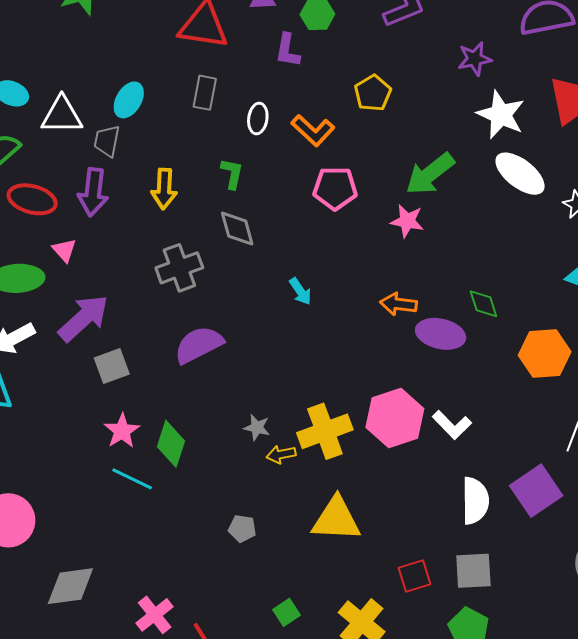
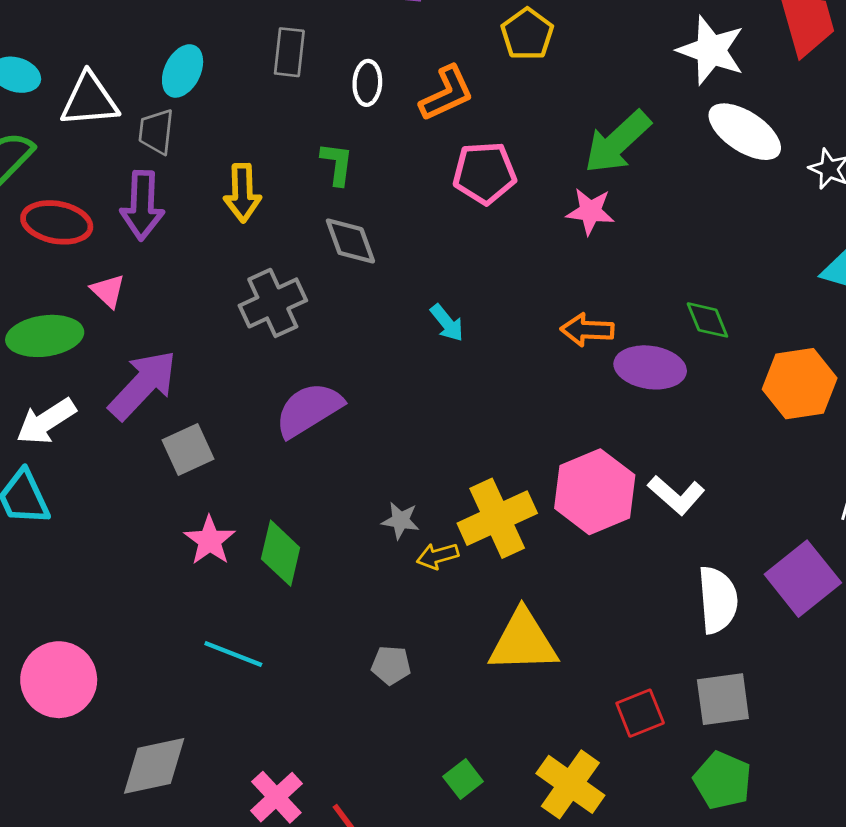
orange L-shape: (313, 130) -> (447, 93), turned -63
cyan line: (132, 479) -> (233, 654), moved

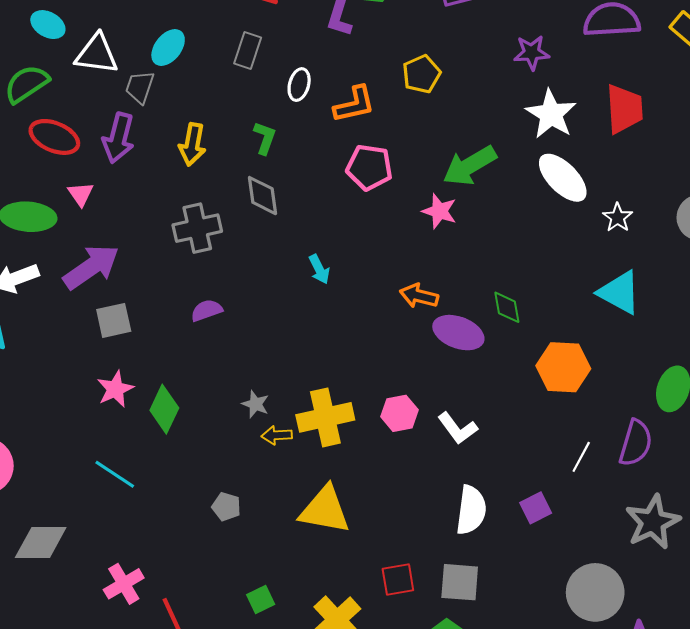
purple semicircle: (309, 410) -> (207, 310), size x0.6
pink hexagon: (595, 492) -> (399, 413), size x0.6
purple square: (803, 579) -> (536, 508), size x0.6

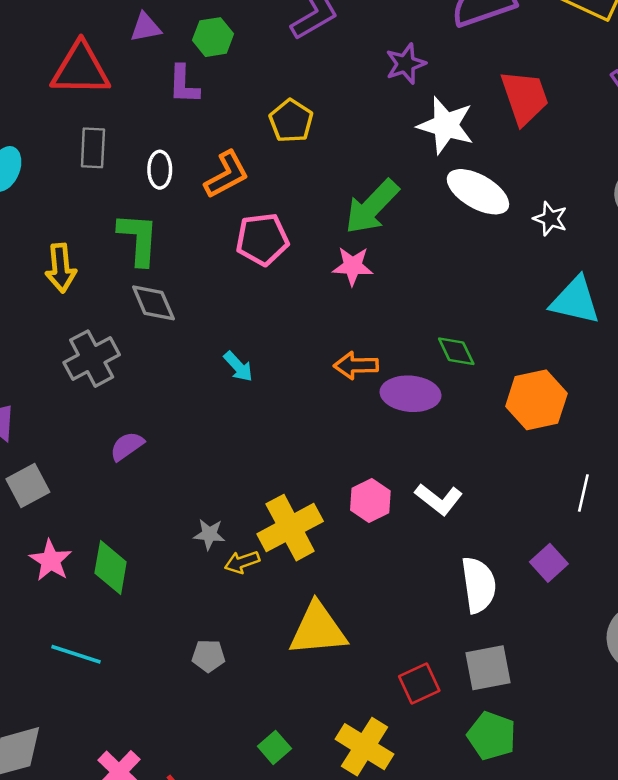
green L-shape: (265, 138) -> (138, 239), size x1.5

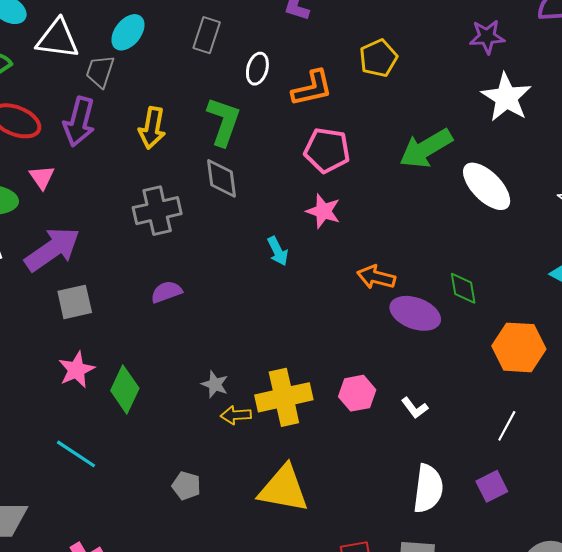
white ellipse: (478, 192) -> (487, 186), moved
pink star: (353, 266) -> (323, 211), moved
white line: (583, 493) -> (507, 426), moved
white L-shape: (439, 499) -> (415, 408), size x0.7

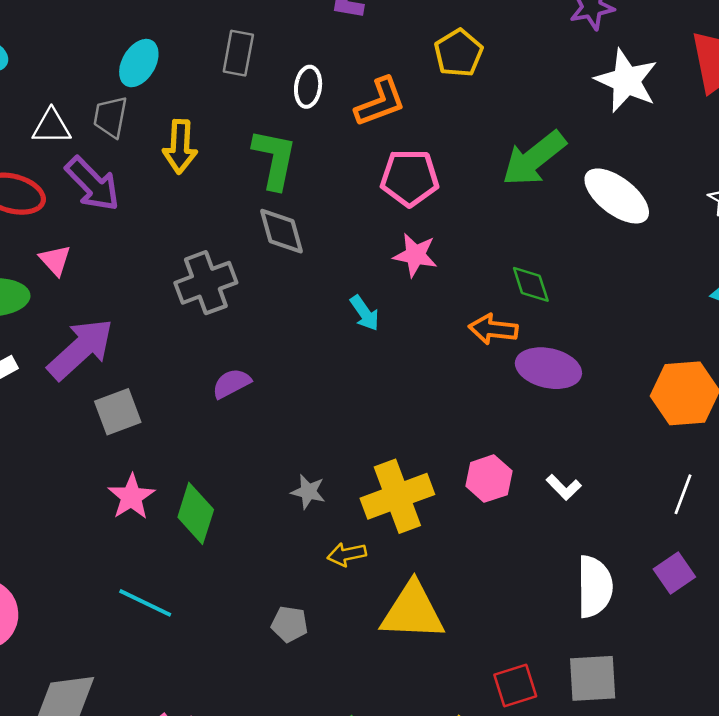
white triangle: (57, 39) -> (51, 127), moved, size x0.7
purple arrow: (79, 122) -> (93, 184), turned -51
yellow arrow: (152, 128) -> (180, 147), moved
green diamond: (463, 288) -> (531, 284), moved
yellow arrow: (236, 415) -> (347, 554), moved

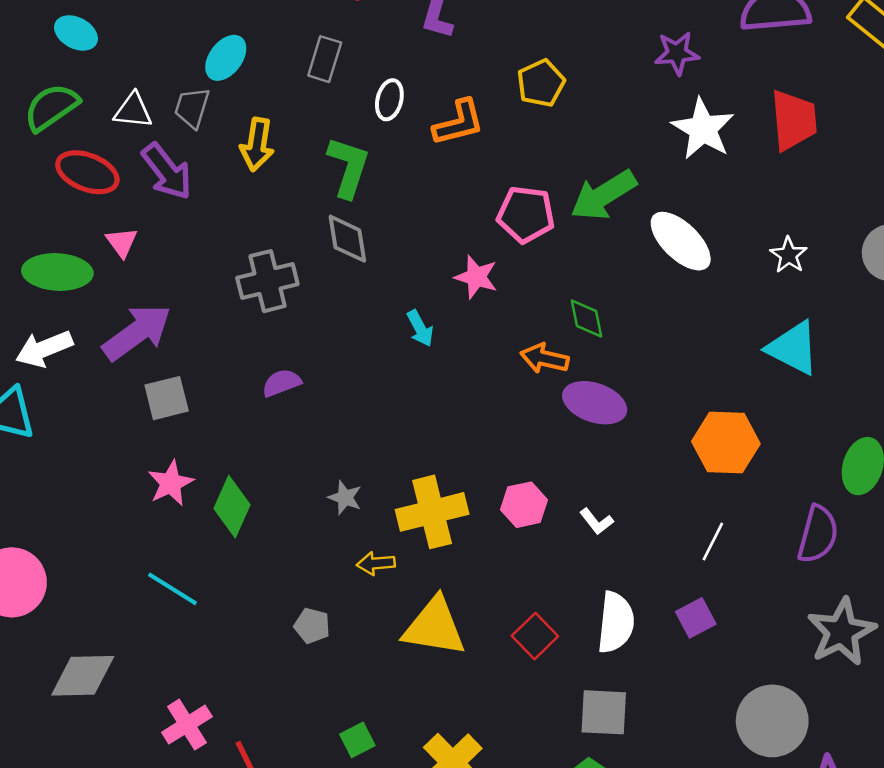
pink pentagon: (410, 178) -> (526, 214), moved
red square: (515, 685) -> (535, 636), moved, turned -33

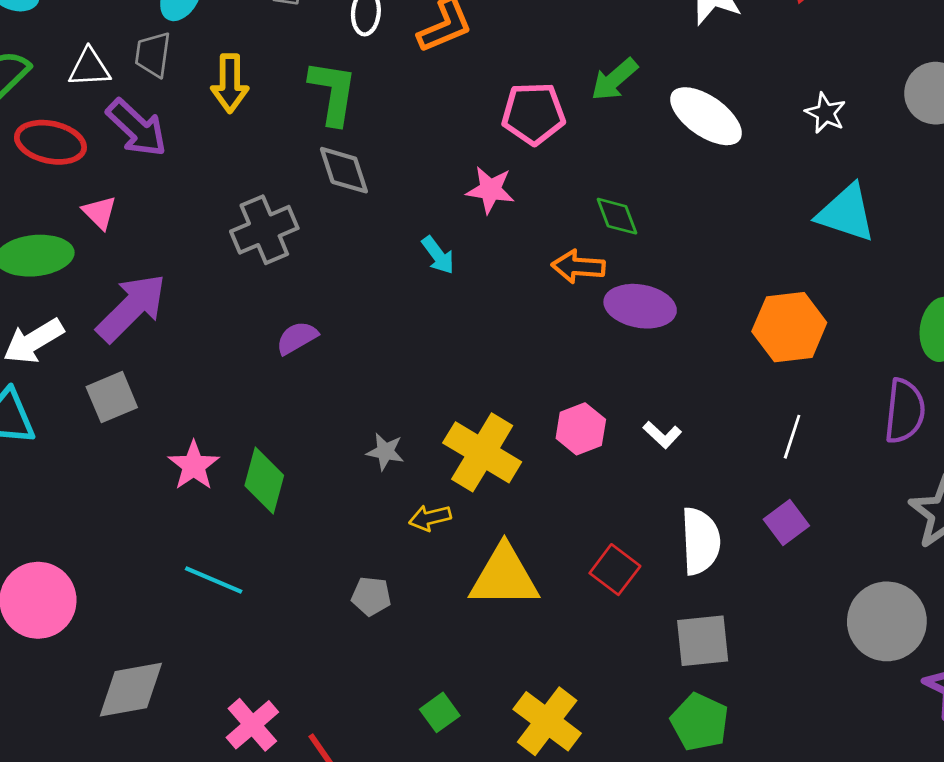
green arrow: (603, 195) -> (614, 80), size x0.7
gray square: (167, 398) -> (112, 397), moved
yellow cross: (432, 512) -> (482, 452), turned -36

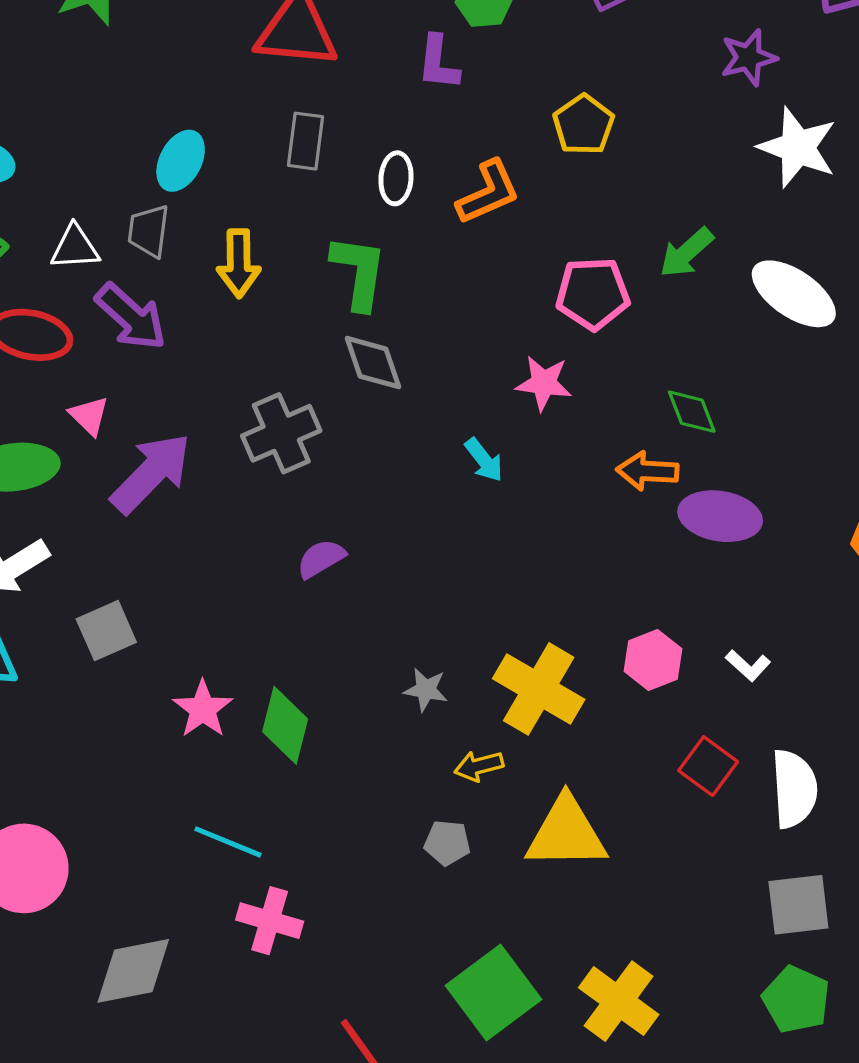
purple arrow: (132, 308) -> (151, 473), moved
red square: (615, 570) -> (708, 766), moved
gray pentagon: (371, 596) -> (447, 843), moved
green square: (440, 712) -> (493, 993), size x2.0
pink cross: (252, 725) -> (270, 921), moved, turned -32

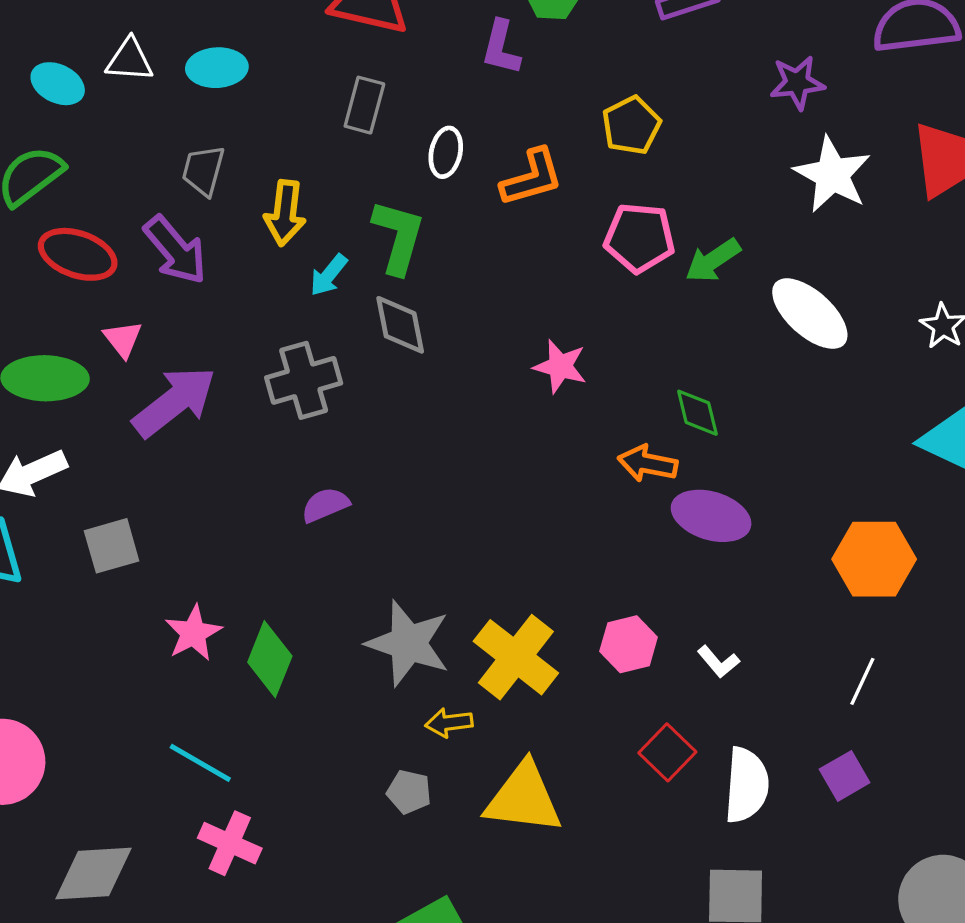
cyan ellipse: (181, 161) -> (217, 68), moved, turned 52
white triangle: (75, 247) -> (130, 60), moved
pink pentagon: (593, 294) -> (639, 238), moved
cyan arrow: (484, 460) -> (329, 275), moved, turned 69
gray star: (426, 690) -> (408, 643), size x2.0

